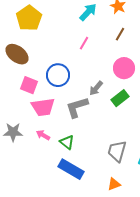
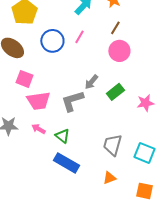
pink circle: (124, 68) -> (119, 51), moved
blue circle: (58, 75) -> (52, 41), moved

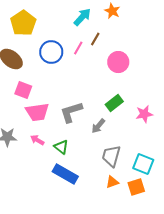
brown line: (115, 28) -> (95, 39), moved
gray arrow: (91, 82) -> (98, 126), moved
orange triangle: (109, 178) -> (112, 182), moved
orange square: (144, 191) -> (136, 187), moved, turned -30

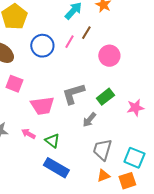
pink trapezoid: (37, 112) -> (42, 106), moved
gray L-shape: (71, 112) -> (73, 94), moved

